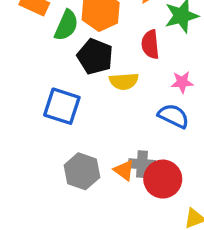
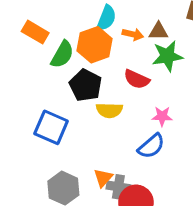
red semicircle: (150, 44) -> (137, 79), turned -65
blue semicircle: (173, 116) -> (151, 146), turned 108
orange triangle: (124, 170) -> (103, 178), moved, turned 30

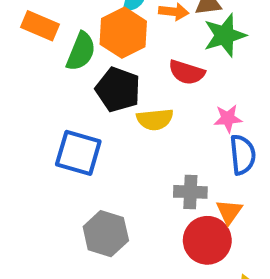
blue semicircle: (151, 146) -> (243, 155), moved, turned -48
orange triangle: (103, 178) -> (229, 212), moved
gray cross: (118, 187) -> (190, 192), moved

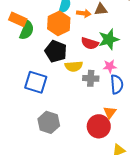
green star: (225, 35) -> (109, 39), moved
green semicircle: (81, 51) -> (27, 30), moved
gray cross: (190, 192) -> (91, 78), moved

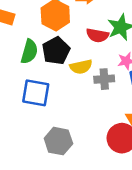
green semicircle: (27, 30) -> (29, 52), moved
black pentagon: (56, 51) -> (56, 51), turned 30

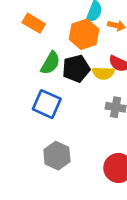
yellow semicircle: (81, 67) -> (103, 73), moved

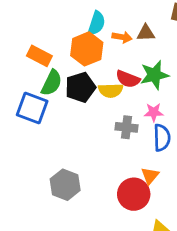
orange rectangle: (34, 23) -> (39, 56), moved
blue square: (47, 104) -> (32, 108), moved

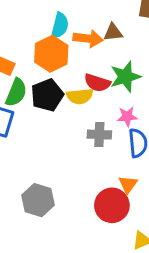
orange arrow: (122, 37) -> (88, 39), size x1.4

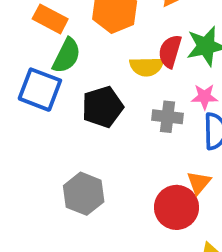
red semicircle: (97, 83) -> (170, 51), turned 85
black pentagon: (47, 95) -> (103, 107), moved

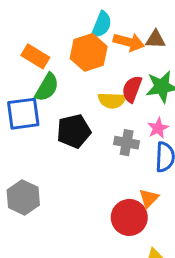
blue square: (40, 90) -> (23, 114), turned -32
pink star: (204, 97) -> (158, 128), turned -30
gray hexagon: (84, 194) -> (23, 197), moved

